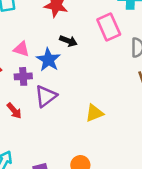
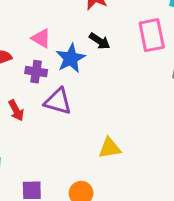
purple triangle: (46, 96) -> (58, 101), turned 40
yellow triangle: (94, 113) -> (110, 148), moved

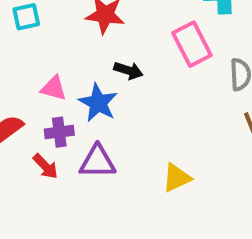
red arrow: (16, 110) -> (45, 166), moved
yellow triangle: (110, 148) -> (177, 178), moved

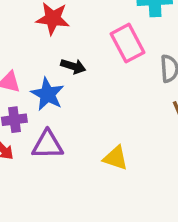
yellow triangle: (177, 178) -> (116, 158), turned 44

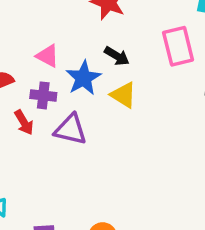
yellow triangle: (116, 158) -> (124, 95), moved

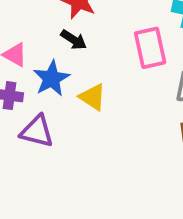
black arrow: (117, 56) -> (74, 40), moved

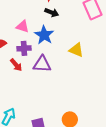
yellow triangle: (93, 97) -> (76, 50), moved

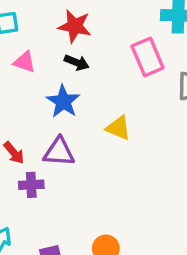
pink triangle: (23, 26) -> (25, 62), moved
purple cross: (24, 48) -> (31, 185), moved

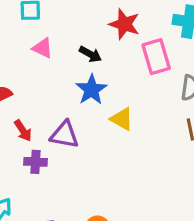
red star: (75, 26) -> (124, 24), moved
blue star: (63, 101) -> (91, 90), moved

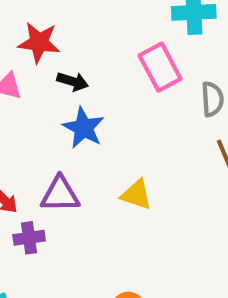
red star: (124, 24) -> (39, 43), moved
yellow triangle: (122, 119) -> (136, 195), moved

